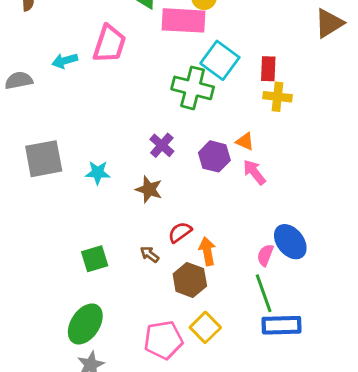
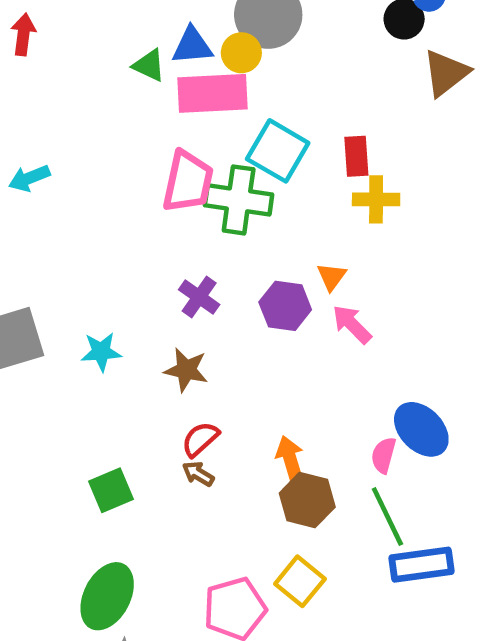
pink trapezoid: (109, 44) -> (188, 182), moved
orange triangle: (245, 141) -> (332, 277), turned 48
red semicircle: (180, 232) -> (200, 439), moved
brown hexagon: (190, 280) -> (307, 500), moved

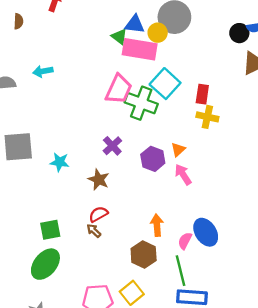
green triangle: (149, 65) -> (119, 37), moved
orange arrow: (290, 459) -> (157, 225), moved
green ellipse: (107, 596) -> (45, 264), moved

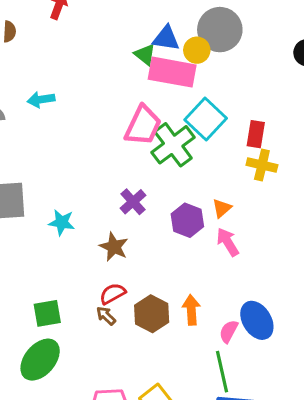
green cross: (141, 103) -> (173, 145), turned 32
brown hexagon: (144, 255) -> (152, 314), moved

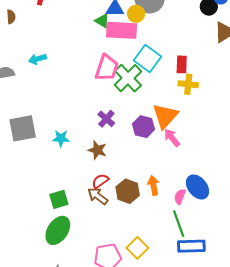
orange triangle: (222, 208) -> (165, 116), size x2.0
brown arrow: (106, 316) -> (98, 196), size x1.5

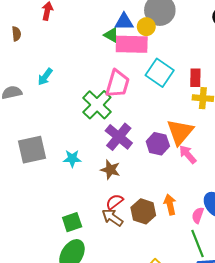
cyan arrow: (37, 59) -> (45, 77), turned -36
green cross: (128, 78) -> (97, 105), moved
purple cross: (106, 119) -> (119, 137), size x1.5

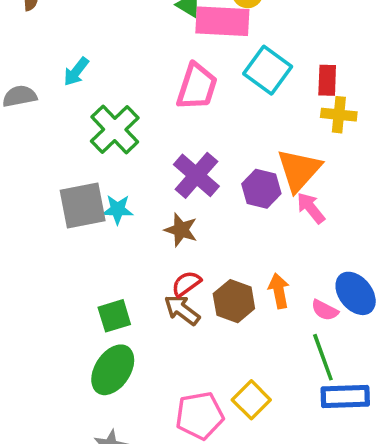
green cross: (97, 105) -> (115, 129), moved
gray square: (32, 150) -> (83, 205), moved
pink semicircle: (198, 215) -> (325, 310), turned -84

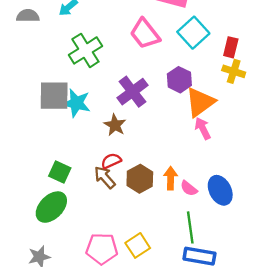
pink trapezoid: (197, 87) -> (145, 34), turned 112
purple hexagon: (261, 189) -> (179, 80), moved
cyan star: (118, 209) -> (76, 103), size x1.4
pink semicircle: (325, 310) -> (189, 188), moved
green square: (114, 316) -> (60, 172), turned 30

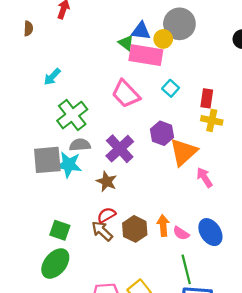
gray semicircle: (28, 16) -> (80, 145), moved
cyan square: (193, 33) -> (171, 88), size x0.6
pink arrow: (203, 128) -> (205, 177), moved

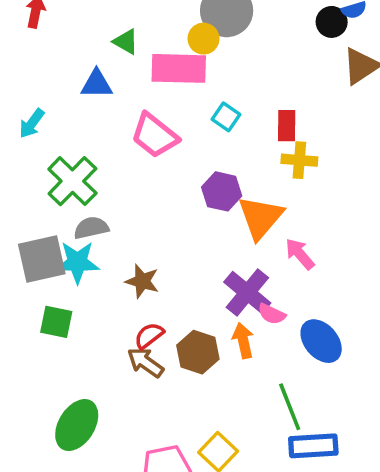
blue triangle: (141, 31) -> (97, 84), moved
green triangle: (126, 43) -> (126, 42), moved
purple cross: (120, 149) -> (247, 292), moved
green square: (60, 230) -> (56, 322), moved
pink semicircle: (181, 233) -> (272, 314), moved

